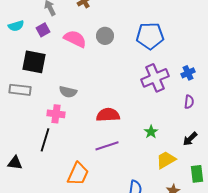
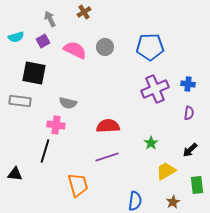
blue cross: (188, 73) -> (188, 84), turned 32
orange trapezoid: (78, 174) -> (78, 185), turned -40

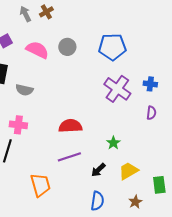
gray arrow: (50, 19) -> (25, 14), moved
purple cross: (155, 89) -> (117, 89), turned -32
gray semicircle: (68, 103) -> (24, 90), moved
black arrow: (190, 150) -> (98, 170), moved

